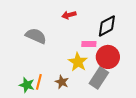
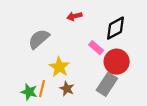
gray semicircle: (36, 36) -> (39, 39), turned -65
pink rectangle: (89, 44) -> (96, 48), turned 40
yellow star: (78, 62) -> (59, 67), moved

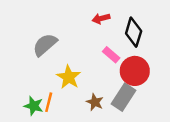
red arrow: (74, 16) -> (101, 19), moved
black diamond: (116, 28) -> (134, 32), turned -45
brown star: (67, 89) -> (95, 102), moved

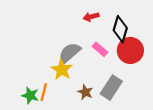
gray semicircle: (45, 45) -> (70, 53), moved
red circle: (135, 71) -> (130, 50), moved

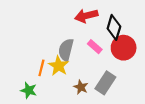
red arrow: (91, 17) -> (86, 16), size x1.5
gray semicircle: (70, 53) -> (66, 50), turned -35
orange line: (44, 92) -> (41, 68), moved

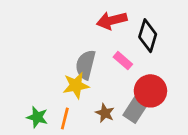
red circle: (124, 48) -> (150, 91), moved
yellow star: (59, 66) -> (76, 85), turned 30
orange line: (41, 68) -> (65, 119), moved

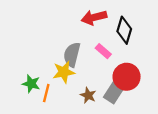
green star: (37, 117) -> (31, 84), moved
orange line: (65, 119) -> (46, 93), moved

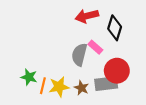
gray semicircle: (72, 55) -> (79, 55), moved
yellow star: (64, 72) -> (59, 87), moved
gray rectangle: (115, 91) -> (106, 84), turned 50

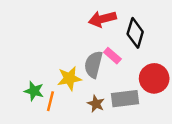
red circle: (117, 71) -> (154, 78), moved
yellow star: (59, 87) -> (69, 78), moved

